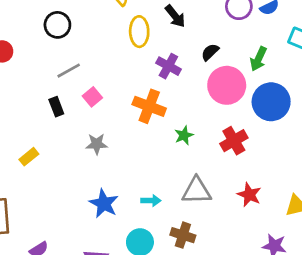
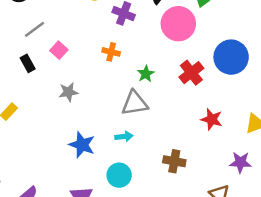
blue circle: (271, 102) -> (231, 57), moved
orange cross: (149, 106) -> (111, 52), size x0.6
gray triangle: (197, 191) -> (135, 103), moved
brown cross: (183, 235) -> (174, 161), moved

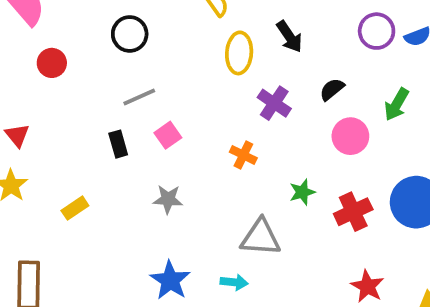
pink circle: (178, 24) -> (350, 136), size x0.7
green star: (146, 74) -> (302, 192), moved

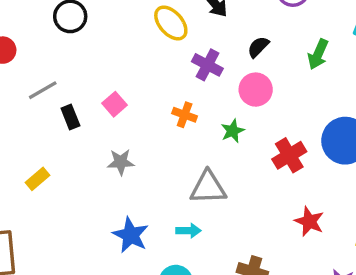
yellow ellipse: (239, 53) -> (171, 23), turned -39
gray line: (139, 97) -> (43, 90), moved
pink circle: (350, 136) -> (256, 90), moved
green star: (302, 192) -> (233, 131), moved

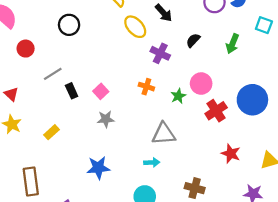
pink circle: (256, 90) -> (201, 84), moved
pink square: (114, 104) -> (101, 91), moved
blue star: (131, 235) -> (98, 168), moved, turned -30

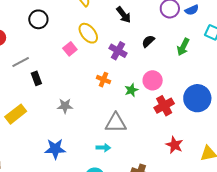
yellow ellipse: (135, 27) -> (88, 33), moved
pink square: (101, 91) -> (70, 49), moved
yellow rectangle: (52, 132) -> (16, 114), size x1.5

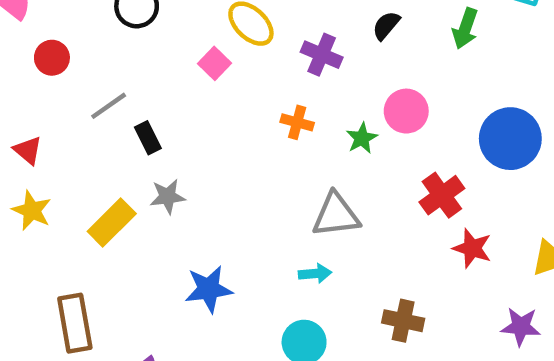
gray star: (65, 106) -> (168, 197), moved
red cross: (164, 106) -> (442, 195), moved

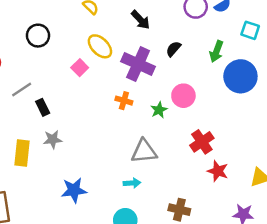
purple cross: (322, 55) -> (138, 64), size x1.5
blue circle: (510, 139) -> (240, 76), moved
yellow rectangle: (112, 223) -> (22, 153), turned -40

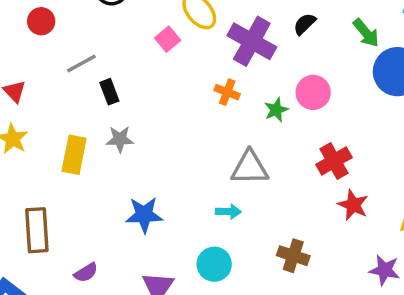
green arrow: (216, 51) -> (366, 33), turned -65

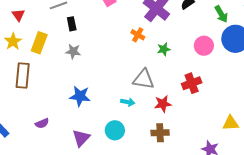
pink circle: (313, 92) -> (204, 46), moved
yellow rectangle: (74, 155) -> (39, 43), moved
red star: (353, 205) -> (163, 104), moved, turned 30
brown rectangle: (37, 230) -> (23, 76), moved
brown cross: (293, 256) -> (160, 133), turned -30

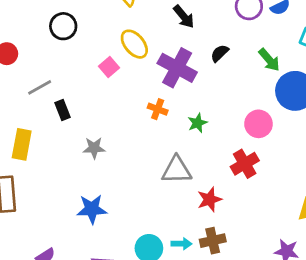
pink circle: (204, 46) -> (258, 124), moved
gray star: (73, 51) -> (94, 148), moved
cyan arrow: (128, 102) -> (181, 244), moved

